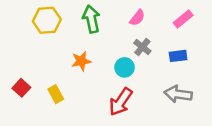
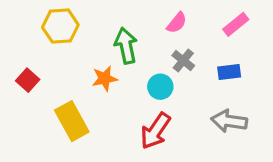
green arrow: (91, 19) -> (126, 46), moved
red square: (21, 88) -> (28, 80), moved
yellow rectangle: (56, 94) -> (72, 121), size x1.6

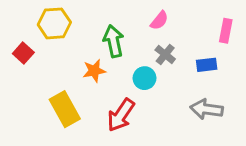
pink rectangle: (236, 24) -> (226, 31), moved, turned -40
red square: (28, 80) -> (23, 53), moved
red arrow: (155, 131) -> (121, 115), moved

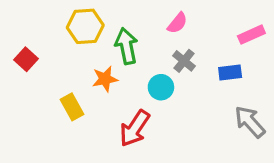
yellow hexagon: (54, 23) -> (85, 26), moved
pink rectangle: (226, 31) -> (251, 35), turned 55
yellow rectangle: (65, 109) -> (72, 107), moved, size x0.7
gray arrow: (207, 109) -> (250, 122), moved, turned 40

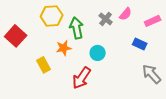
pink semicircle: (177, 23) -> (126, 14), moved
red square: (26, 59) -> (16, 36), size x1.5
gray cross: (184, 61) -> (106, 19), moved
blue rectangle: (230, 72) -> (140, 44), turned 32

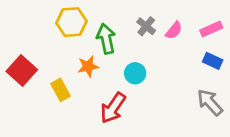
pink semicircle: (126, 14) -> (174, 30), moved
red square: (16, 36) -> (22, 71), moved
blue rectangle: (140, 44) -> (213, 61), moved

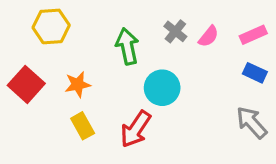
yellow hexagon: (71, 22) -> (51, 26), moved
orange star: (88, 66) -> (78, 84), moved
cyan circle: (135, 73) -> (162, 88), size x1.4
yellow rectangle: (60, 90) -> (83, 126), moved

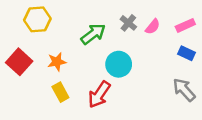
green arrow: (127, 46) -> (93, 34), turned 65

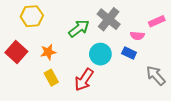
gray cross: (128, 23) -> (109, 19), size x1.6
pink semicircle: (153, 27) -> (137, 36), moved, turned 56
blue rectangle: (187, 53) -> (129, 53), moved

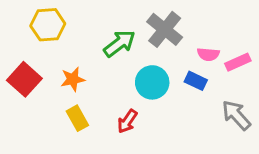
pink rectangle: (157, 21) -> (238, 62), moved
red arrow: (84, 80) -> (127, 121), size x0.7

